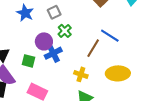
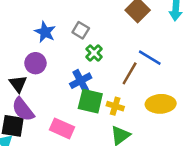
gray square: (54, 12) -> (81, 30), turned -32
purple circle: (44, 41) -> (35, 63), moved
green square: (28, 61) -> (90, 101), moved, size x1.5

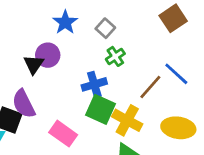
black triangle: (18, 84) -> (34, 64), moved
yellow cross: (115, 106) -> (127, 120), size x1.5

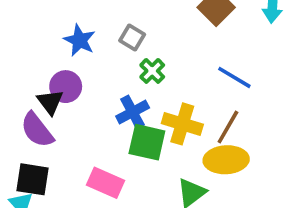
brown line: (150, 87) -> (228, 127), moved
purple semicircle: (24, 104) -> (37, 130), moved
yellow cross: (127, 120) -> (182, 124), moved
yellow ellipse: (178, 128) -> (226, 160), moved

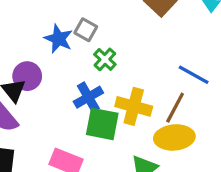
blue star: (80, 40) -> (59, 39), moved
blue line: (234, 77) -> (194, 75), moved

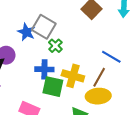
gray square: (86, 30) -> (44, 27), size x1.6
blue cross: (88, 97) -> (44, 69), turned 30

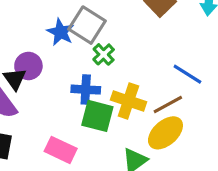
brown line: (99, 77) -> (168, 105), turned 30
yellow ellipse: (98, 96) -> (165, 133), turned -40

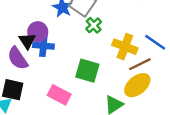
blue cross: (86, 90) -> (43, 46), moved
yellow cross: (128, 101) -> (125, 47), moved

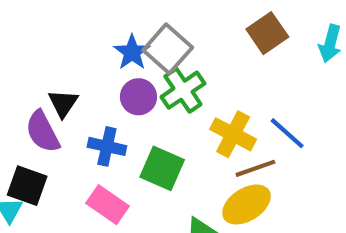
green cross: (94, 25) -> (183, 90), size x1.5
purple circle: (38, 32) -> (138, 97), moved
blue cross: (43, 46) -> (107, 146), moved

